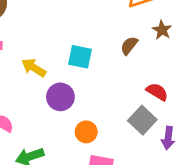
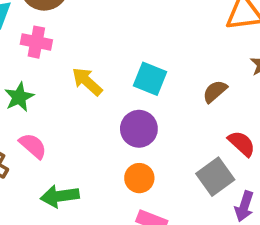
brown semicircle: (129, 46) -> (215, 91), moved
purple circle: (60, 97) -> (139, 129), moved

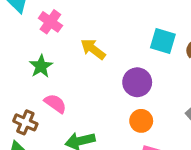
pink cross: (36, 42) -> (50, 22), turned 30
cyan square: (150, 79) -> (163, 41), moved

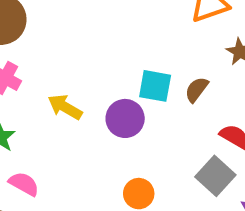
purple circle: (137, 82) -> (125, 118), moved

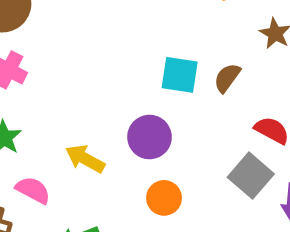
yellow arrow: (65, 107) -> (85, 159), moved
purple circle: (125, 118) -> (149, 137), moved

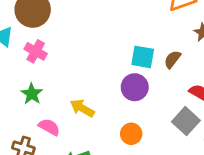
purple circle: (149, 137) -> (135, 87), moved

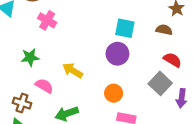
pink cross: (36, 51) -> (47, 20), moved
brown semicircle: (172, 59) -> (164, 30), moved, turned 63
green star: (32, 94) -> (30, 57), turned 30

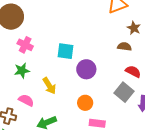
cyan square: (125, 28) -> (65, 51), moved
green star: (30, 57) -> (22, 71), moved
yellow arrow: (73, 70) -> (49, 86), turned -150

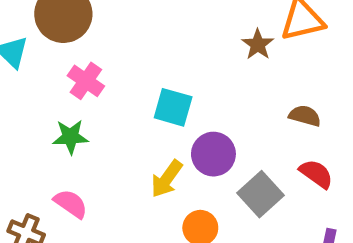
brown star: (134, 28) -> (258, 44), moved
yellow arrow: (49, 86) -> (167, 179), moved, turned 60
gray square: (124, 92) -> (261, 194), moved

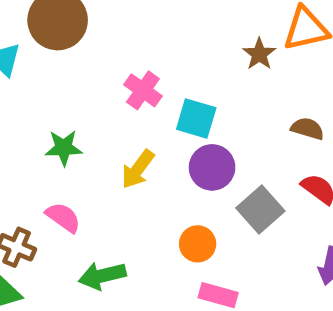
pink cross: (86, 81) -> (143, 90), moved
cyan square: (173, 107) -> (196, 119), moved
yellow arrow: (167, 179) -> (138, 169), moved

